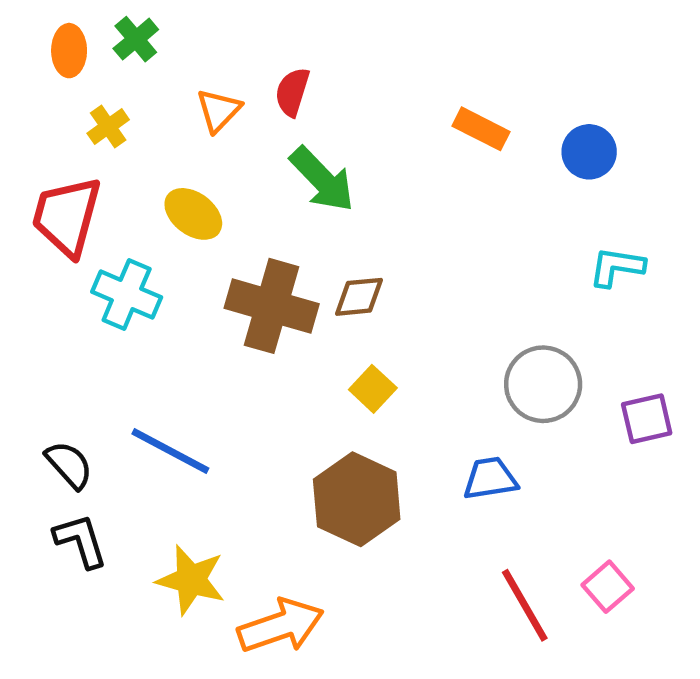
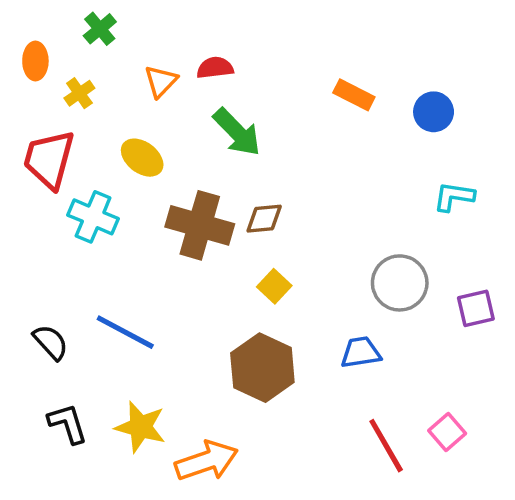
orange ellipse: (69, 51) -> (35, 61), moved
red semicircle: (292, 92) -> (215, 68), turned 66
black L-shape: (81, 541) -> (68, 424), moved

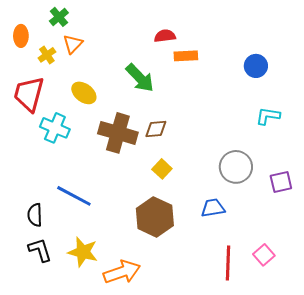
red semicircle: (215, 68) -> (165, 36), moved
orange triangle: (161, 81) -> (73, 44), moved
orange rectangle: (354, 95) -> (186, 56), moved, turned -30
black semicircle: (51, 342) -> (35, 215), moved, turned -140
red line: (386, 446) -> (228, 263), turned 32

